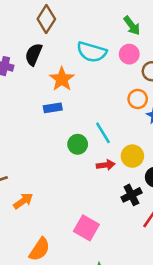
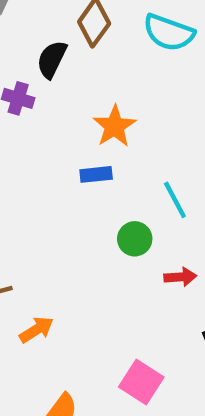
cyan semicircle: (92, 52) -> (169, 33), moved
black semicircle: (34, 54) -> (52, 59), moved
cyan line: (103, 133) -> (175, 200), moved

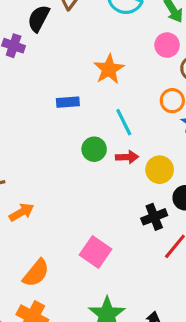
orange star: (114, 126) -> (109, 69), moved
red arrow: (180, 277) -> (127, 157), moved

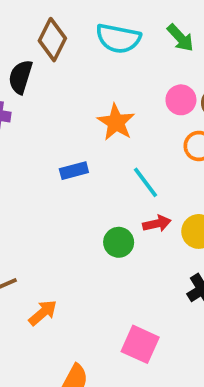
pink circle: (167, 45) -> (181, 100), moved
green circle: (94, 149) -> (119, 242), moved

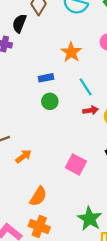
green circle: (119, 242) -> (50, 101), moved
pink square: (140, 344) -> (76, 164), moved

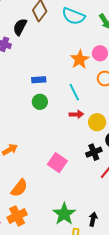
orange star: (71, 52) -> (80, 59), moved
orange cross: (39, 227) -> (17, 216), turned 36

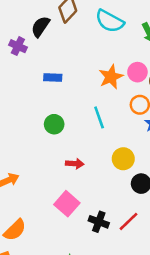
blue rectangle: (39, 80) -> (53, 78), moved
red arrow: (76, 114) -> (75, 164), moved
black cross: (94, 152) -> (99, 222), moved, turned 35

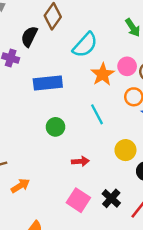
cyan semicircle: (110, 21) -> (85, 45), moved, turned -68
blue rectangle: (53, 78) -> (48, 83), size x1.6
black cross: (99, 222) -> (111, 198), moved, turned 30

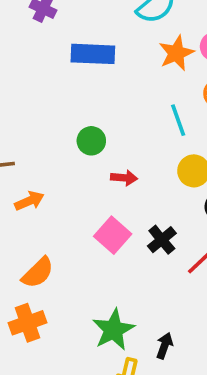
cyan line: (97, 114) -> (178, 120), moved
green circle: (55, 127) -> (91, 141), moved

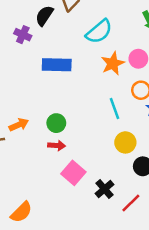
red arrow: (124, 178) -> (57, 145), moved
orange arrow: (29, 201) -> (19, 125), moved
pink square: (113, 235) -> (73, 173), moved

